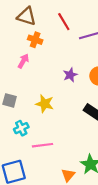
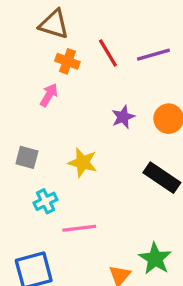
red line: (64, 22) -> (108, 53), moved

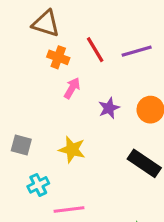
pink arrow: (49, 95) -> (72, 88), moved

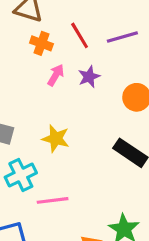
purple star: (109, 108) -> (89, 77), moved
cyan cross: (38, 185) -> (21, 175), size x1.4

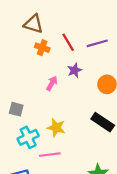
pink arrow: (56, 75) -> (52, 83), moved
yellow star: (56, 139) -> (56, 128), moved

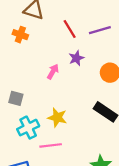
orange cross: (42, 48) -> (20, 35), moved

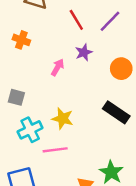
purple line: (100, 30) -> (110, 21), turned -30
orange cross: (20, 35) -> (21, 40), moved

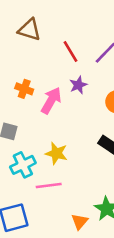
orange cross: (21, 40) -> (24, 89), moved
pink arrow: (58, 67) -> (51, 100), size x1.5

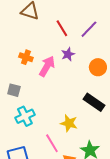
yellow star: (56, 153) -> (69, 123), moved
pink line: (49, 185) -> (52, 143), moved, turned 66

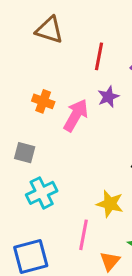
red line: (62, 28) -> (99, 56), turned 42
pink line: (52, 143) -> (84, 235), turned 42

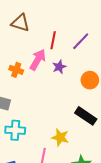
pink arrow: (76, 115) -> (38, 60), moved
cyan cross: (42, 193) -> (15, 130), turned 30

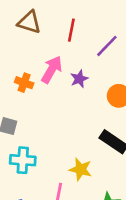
red line: (53, 40) -> (71, 30), moved

